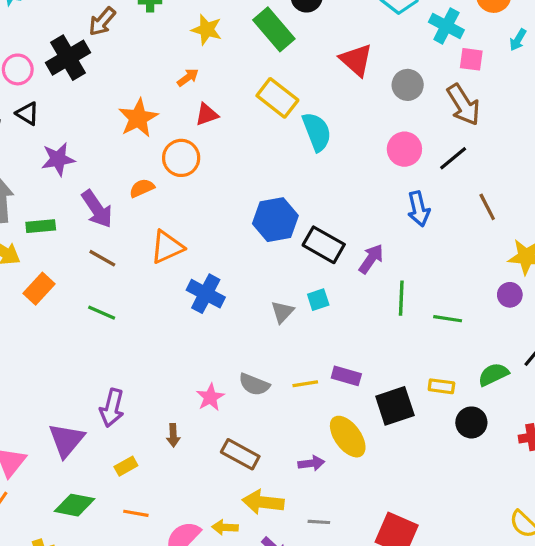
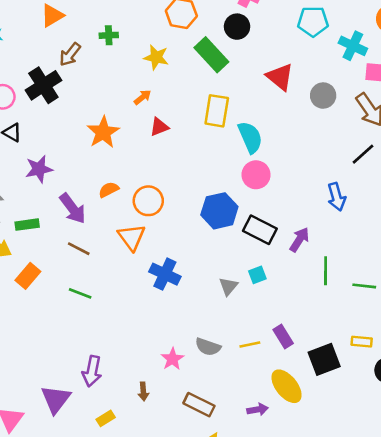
yellow rectangle: (277, 98) -> (217, 111), turned 64
pink circle: (404, 149) -> (256, 175), moved
orange circle: (181, 158) -> (148, 201), moved
orange triangle: (167, 247) -> (131, 237), turned -40
purple rectangle: (346, 376) -> (283, 337), turned 45

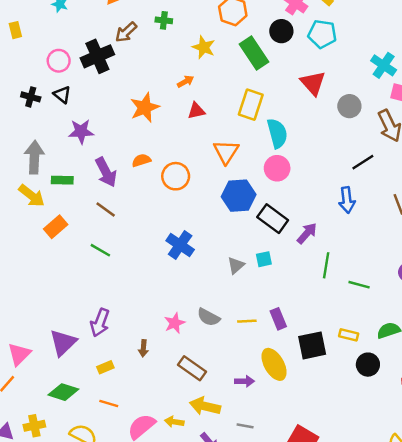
cyan pentagon: (313, 21) -> (322, 34), moved
black line: (363, 154) -> (363, 162), moved
orange triangle: (131, 237) -> (226, 152), moved

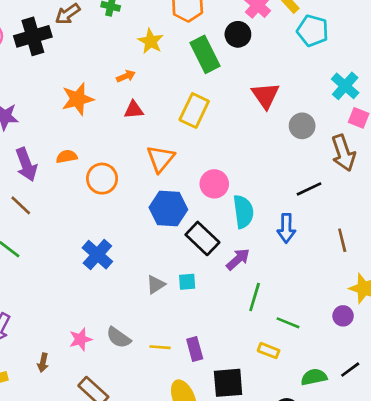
cyan pentagon: (322, 34) -> (313, 31), moved
cyan semicircle: (277, 133) -> (243, 212), moved
yellow rectangle: (349, 335) -> (269, 351), moved

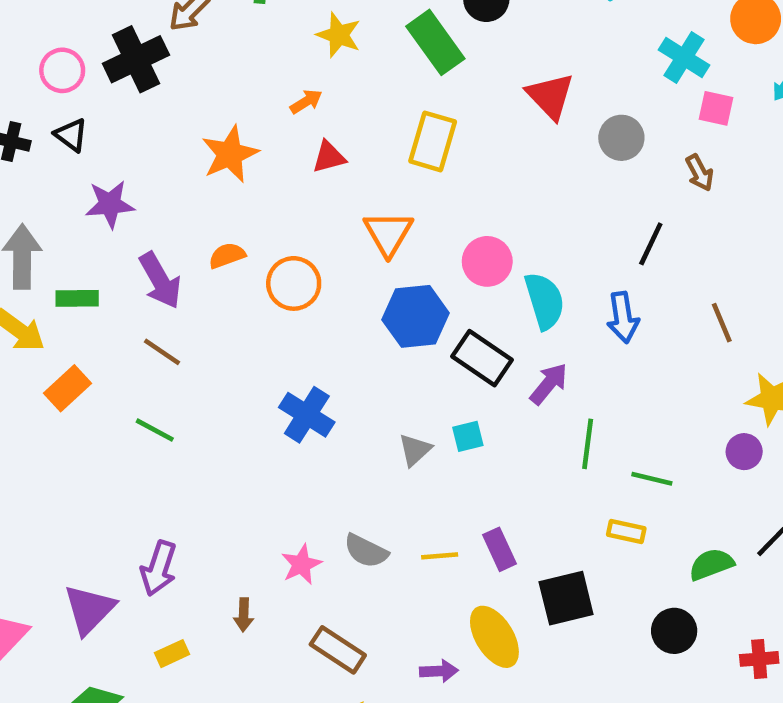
brown arrow: (343, 153) -> (700, 173), size x0.6
black line: (309, 189) -> (651, 244), turned -30

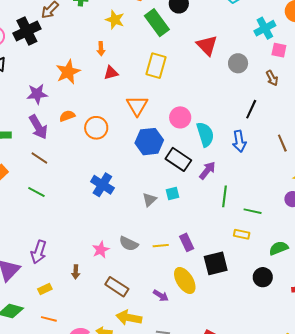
cyan cross: (684, 58) -> (265, 28), turned 30
orange arrow: (306, 102) -> (101, 49), turned 120
purple star: (110, 204) -> (37, 94), moved
purple arrow: (439, 671) -> (161, 296), turned 35

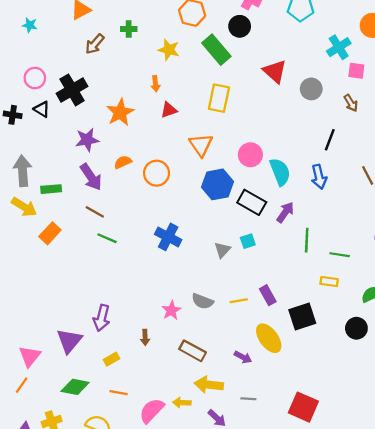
black cross: (27, 31) -> (72, 90), moved
green line: (36, 192) -> (107, 238), moved

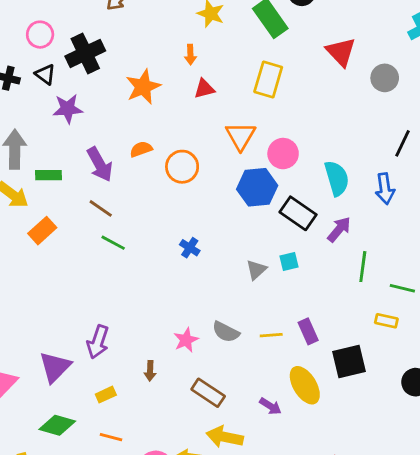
purple star: (87, 140) -> (68, 109), moved
pink circle: (250, 155) -> (283, 154), moved
blue cross: (168, 237) -> (190, 248), size x0.6

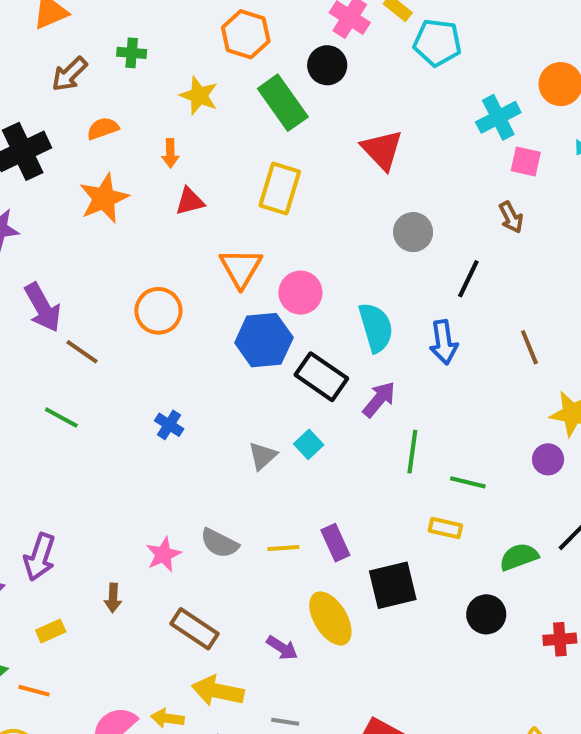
gray circle: (385, 78) -> (413, 232), moved
orange semicircle: (141, 149) -> (103, 128), moved
brown line: (101, 208) -> (82, 352), moved
cyan square: (289, 262) -> (309, 444), turned -30
orange line: (111, 437) -> (34, 691), moved

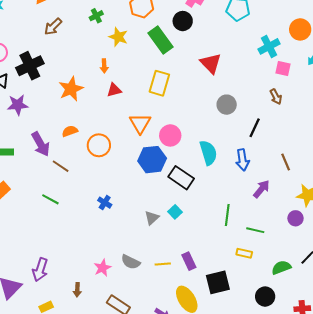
green cross: (132, 53) -> (96, 16), moved, turned -32
orange semicircle: (103, 128) -> (70, 131), moved
purple arrow: (379, 399) -> (261, 189), moved

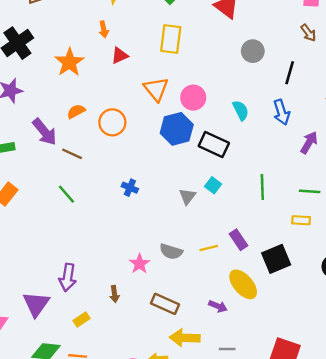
cyan semicircle: (208, 153) -> (241, 110), size x0.7
green line: (50, 199) -> (66, 194), turned 30
green line: (227, 215) -> (262, 187), moved

